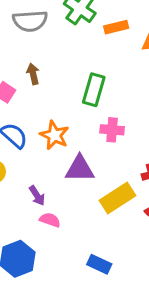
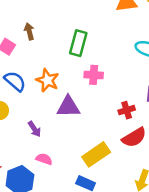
yellow rectangle: (117, 198) -> (96, 154), moved
pink semicircle: (50, 220) -> (44, 159), moved

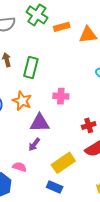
green rectangle: (78, 43) -> (31, 68), moved
purple arrow: (34, 129) -> (34, 144), moved, turned 72

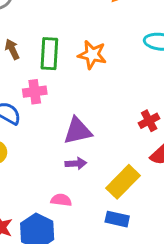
pink cross: (61, 96) -> (35, 92), moved
orange star: (22, 101) -> (92, 55), moved
purple arrow: (34, 144) -> (76, 163), turned -120

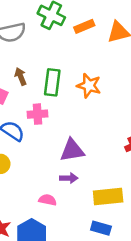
yellow rectangle: (123, 182) -> (108, 196), turned 36
pink semicircle: (61, 200) -> (48, 200), moved

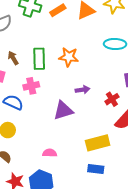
purple arrow: (69, 178) -> (82, 90), moved

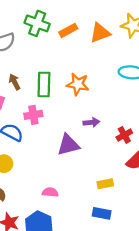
yellow rectangle: (98, 143) -> (105, 184), size x0.6

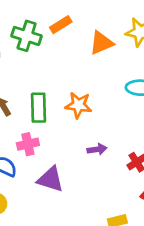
orange rectangle: (68, 30) -> (61, 25), moved
purple triangle: (68, 145) -> (51, 179), moved, turned 35

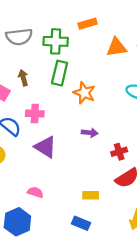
green cross: (27, 36) -> (56, 41), moved, turned -30
green rectangle: (39, 108) -> (60, 73), moved

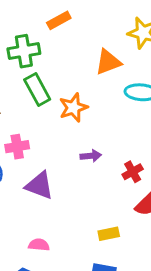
orange triangle: (116, 47) -> (108, 62), moved
green rectangle: (60, 73) -> (37, 90), turned -30
orange star: (84, 93) -> (73, 108), turned -30

